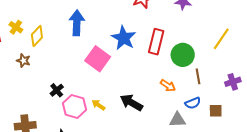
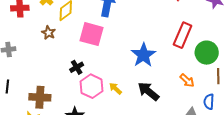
blue star: (124, 38) -> (143, 55), moved
pink square: (98, 59) -> (91, 34), moved, turned -30
blue semicircle: (193, 103) -> (209, 102), turned 105

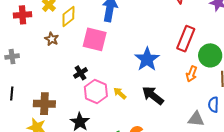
orange arrow: (187, 80) -> (192, 74), moved, turned 70

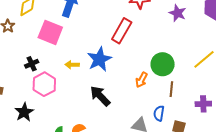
red rectangle: (186, 39) -> (122, 31), moved
yellow arrow: (120, 93) -> (72, 65), moved, turned -48

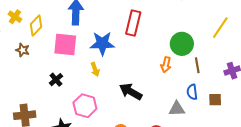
blue star: (99, 59) -> (102, 43), moved, turned -30
yellow arrow: (72, 65) -> (95, 69), turned -96
pink hexagon: (44, 84) -> (85, 106), moved

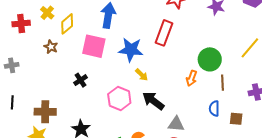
yellow arrow: (95, 69) -> (142, 75), moved, turned -32
pink hexagon: (85, 106) -> (119, 99), moved
gray triangle: (177, 109) -> (176, 124), moved

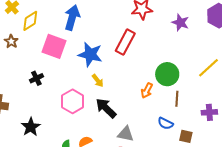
blue semicircle: (214, 109) -> (165, 123), turned -70

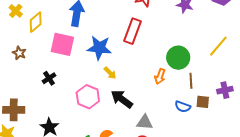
brown star: (11, 41) -> (19, 53), moved
brown square: (186, 136) -> (203, 102), moved

